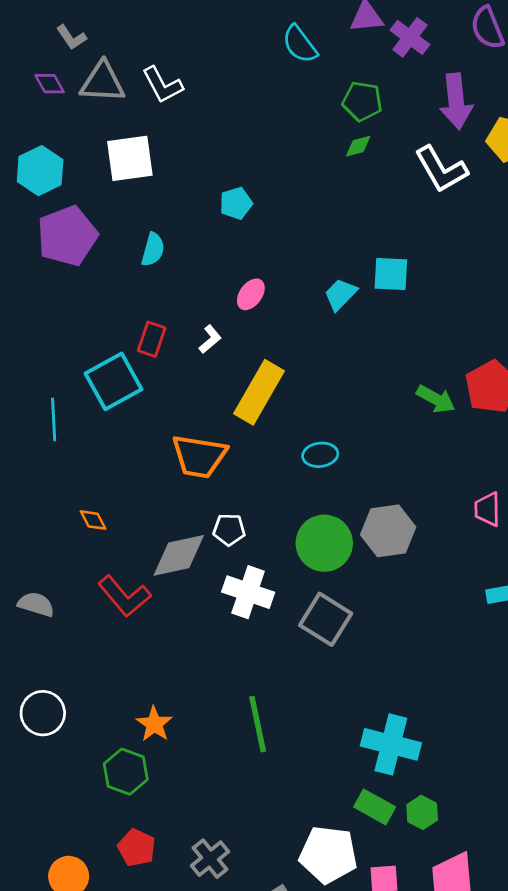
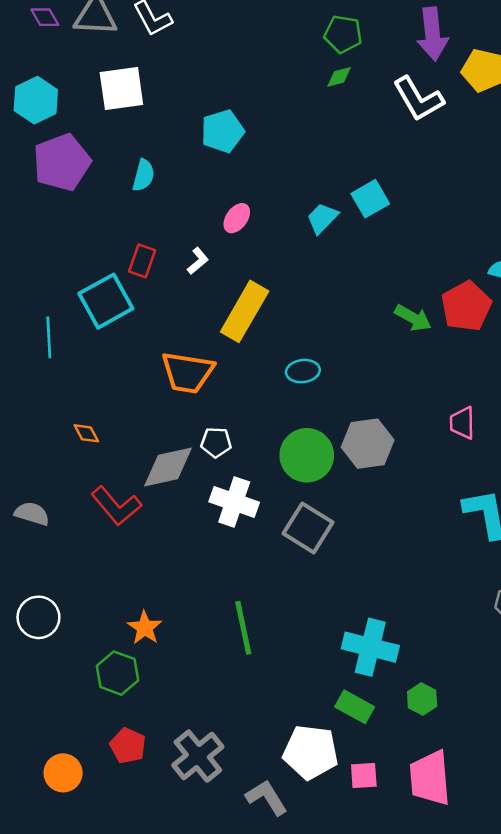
cyan pentagon: (236, 203) -> (223, 131), size x1.4
cyan square: (391, 274) -> (370, 199), turned -33
green hexagon: (422, 812) -> (422, 699), moved
gray cross: (210, 859) -> (198, 756), size x1.4

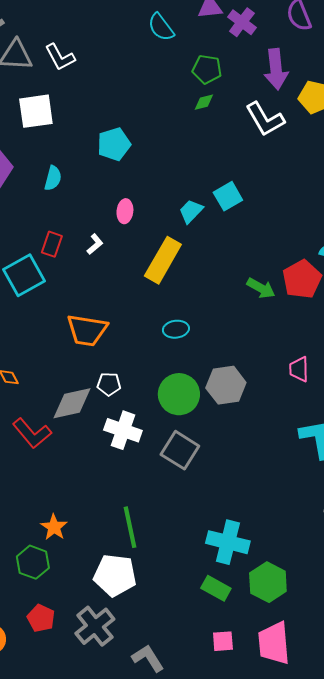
pink ellipse: (237, 218) -> (125, 211), turned -30
yellow rectangle: (245, 311) -> (163, 260), moved
green hexagon: (422, 699) -> (268, 582), size x1.6
white pentagon: (311, 752) -> (115, 575), moved

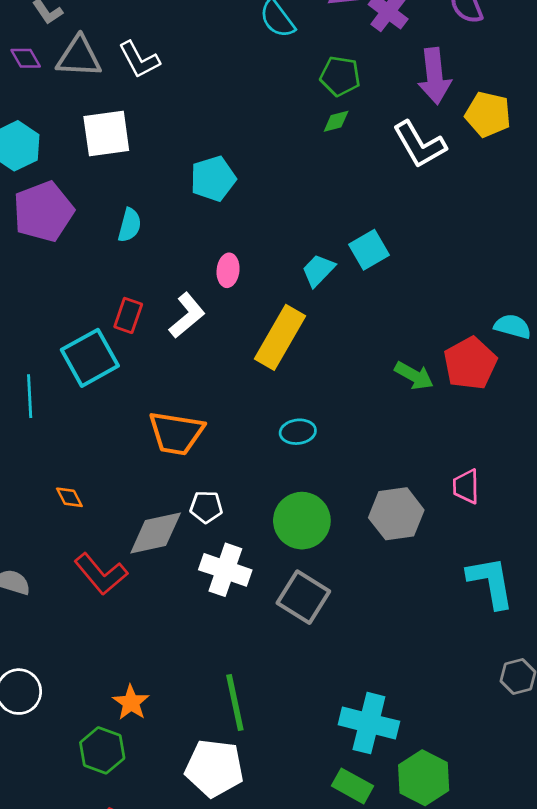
white L-shape: (95, 244) -> (187, 315), size x1.6
gray hexagon: (226, 385) -> (396, 514), moved

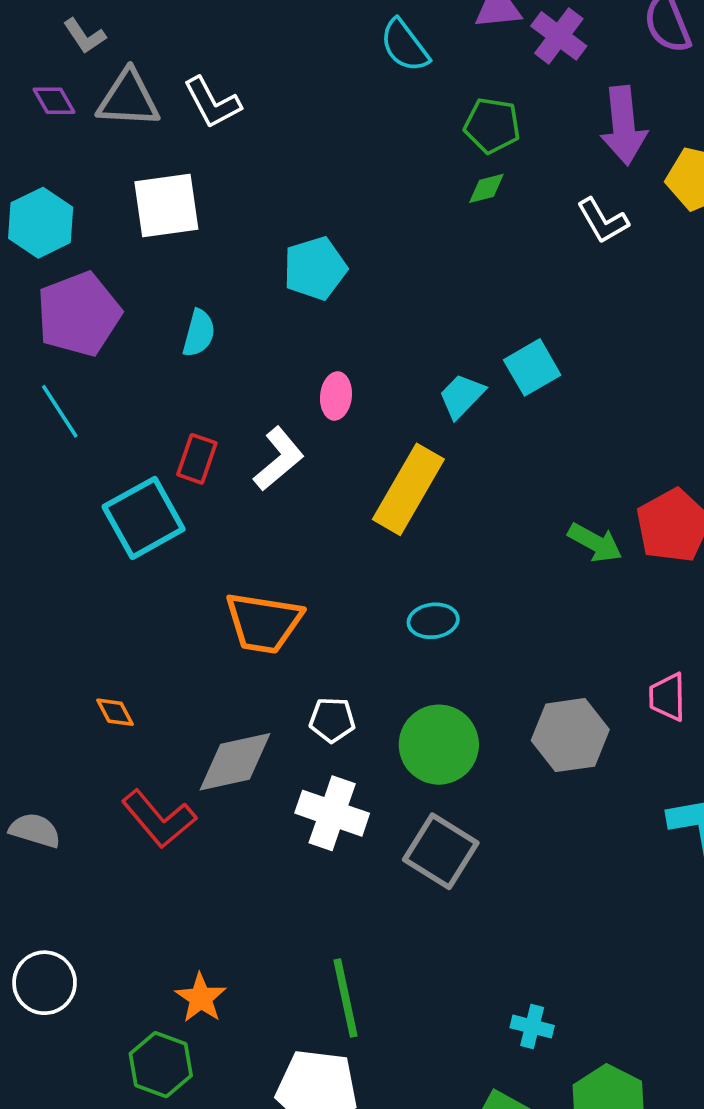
white L-shape: (420, 144) -> (603, 221), size x0.7
cyan line: (30, 396) -> (60, 411), moved, turned -30
white pentagon: (206, 507) -> (332, 720), moved
cyan cross: (369, 723) -> (532, 1027), size x0.5

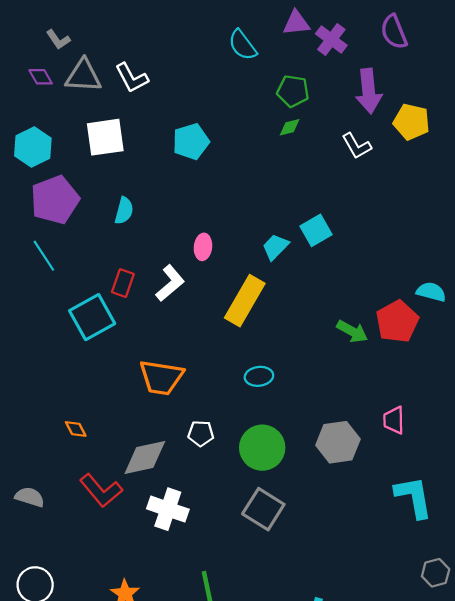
cyan pentagon: (315, 268) -> (191, 142), moved
white cross: (332, 813) -> (168, 509), moved

